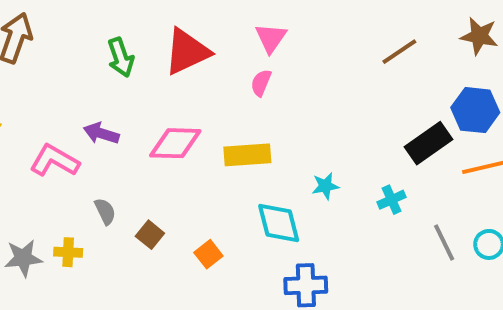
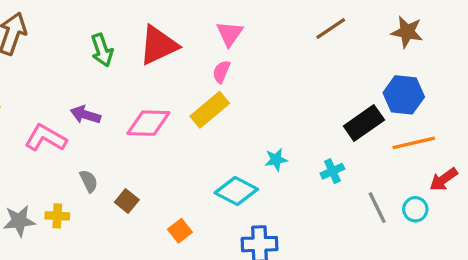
brown line: (399, 52) -> (331, 29), moved
yellow rectangle: (247, 155) -> (210, 110), moved, turned -36
cyan diamond: (279, 223) -> (236, 191), turned -48
orange square: (208, 254) -> (180, 231), moved

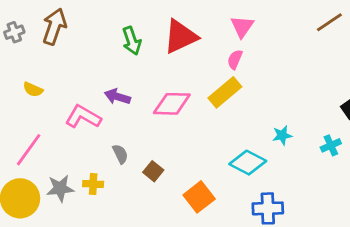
orange square: (180, 231) -> (199, 197), size x1.5

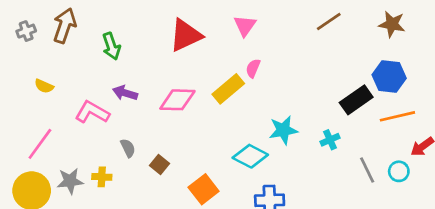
green arrow: (132, 41) -> (111, 46), moved
pink semicircle: (235, 59) -> (253, 68), moved
cyan star: (282, 135) -> (283, 130), size x1.5

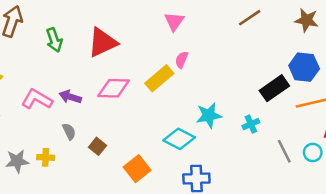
red triangle: (186, 35) -> (102, 42), moved
purple arrow: (125, 93) -> (70, 97), moved

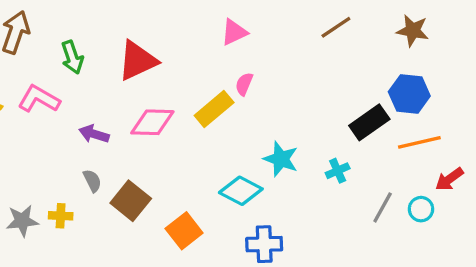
pink triangle: (174, 21) -> (234, 32), turned 30
pink L-shape: (37, 99) -> (39, 99), moved
cyan star: (209, 115) -> (281, 159), turned 30
brown square: (97, 146) -> (131, 201), size x1.6
gray line: (284, 151) -> (383, 207), turned 55

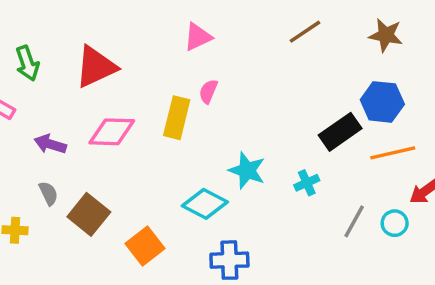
yellow rectangle: (214, 109) -> (177, 118), turned -36

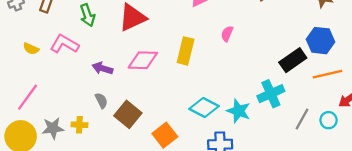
pink semicircle: (208, 91) -> (227, 34), moved
cyan star: (247, 170) -> (239, 111), moved
cyan cross: (307, 183) -> (271, 94), size x1.6

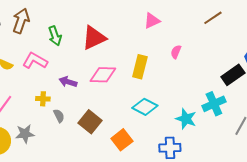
gray semicircle: (101, 101) -> (59, 116), moved
cyan diamond: (204, 107) -> (145, 107), moved
yellow cross: (79, 125) -> (43, 99), moved

